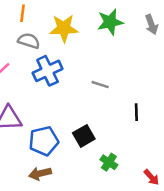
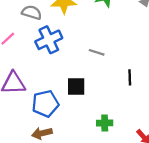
black square: (84, 136) -> (76, 87), moved, turned 30
green cross: (109, 162) -> (105, 123), turned -35

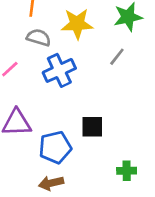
gray line: (97, 52) -> (117, 57), moved, turned -70

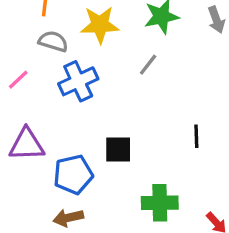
green cross: (127, 171) -> (160, 203), size x1.5

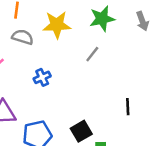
blue cross: (78, 81) -> (42, 77), moved, size x0.6
black square: (118, 150) -> (81, 131), moved, turned -30

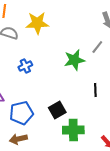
green star: (102, 19) -> (74, 60), moved
gray line: (92, 54) -> (97, 47), moved

